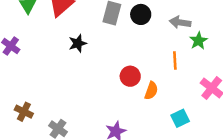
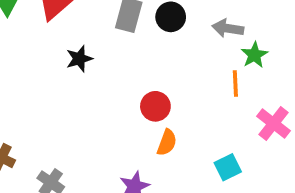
orange line: (175, 60) -> (235, 83), moved
orange semicircle: (151, 91) -> (167, 142), moved

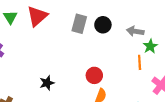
black star: (79, 59) -> (47, 83), moved

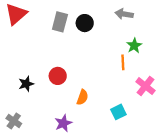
gray arrow: (135, 31) -> (124, 14), moved
red circle: (94, 75) -> (58, 76), moved

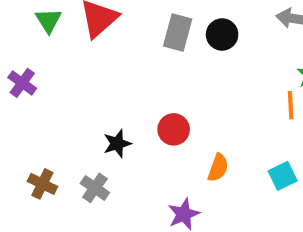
cyan square: (118, 112) -> (283, 176), moved
gray cross: (14, 121) -> (95, 188), moved

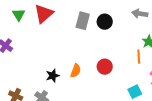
red circle: (174, 129) -> (105, 67), moved
orange semicircle: (218, 168) -> (76, 71), moved

